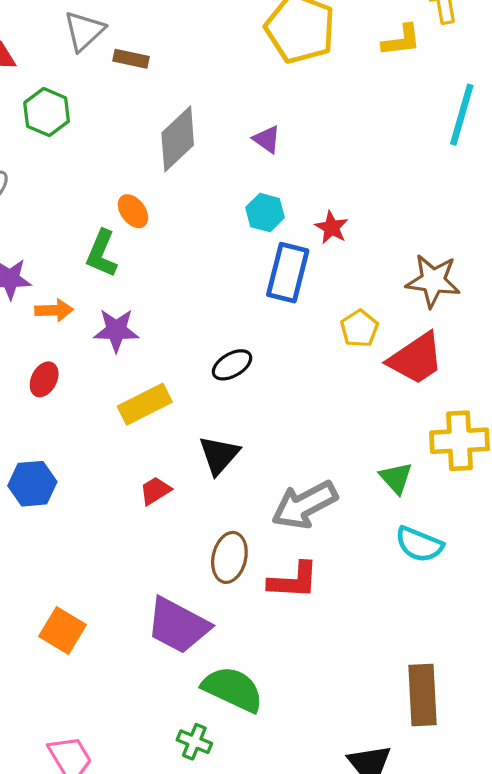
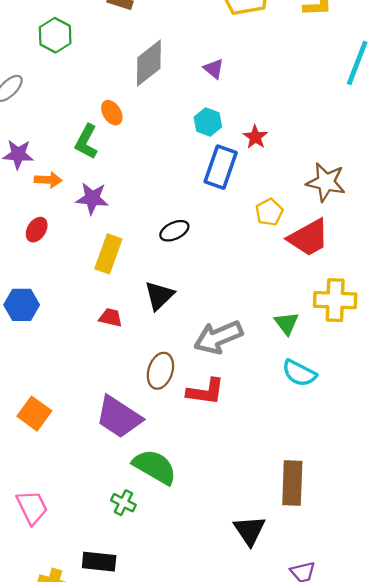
yellow rectangle: (145, 404) -> (108, 254), turned -48
red trapezoid: (155, 491) -> (111, 318), turned 40

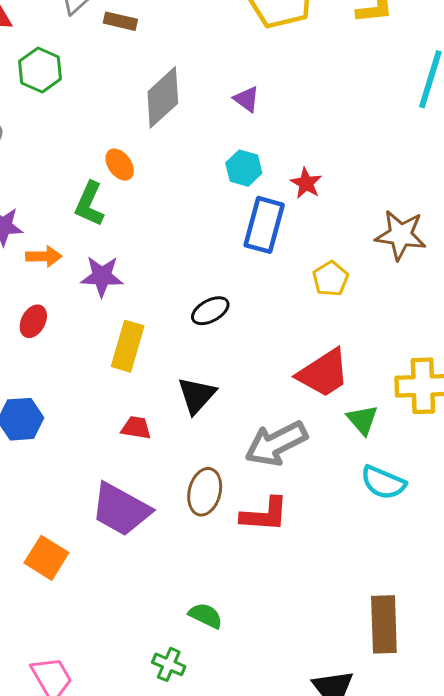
red trapezoid: (309, 238) -> (323, 373), moved
purple trapezoid: (119, 417) -> (121, 509), moved
green semicircle: (155, 467) -> (206, 616), size x0.6

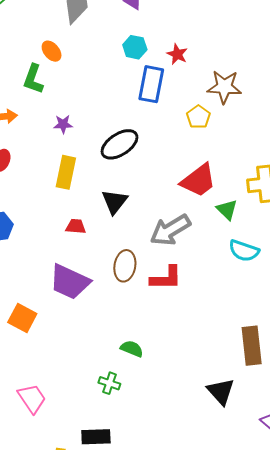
brown star: (401, 235) -> (224, 87), moved
purple star: (102, 276) -> (63, 124), moved, size x0.7
black ellipse: (210, 311) -> (119, 144), size x1.5

